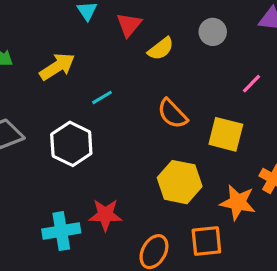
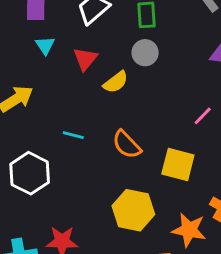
gray circle: (213, 32) -> (145, 53), moved
cyan line: (102, 97) -> (73, 135), moved, turned 45

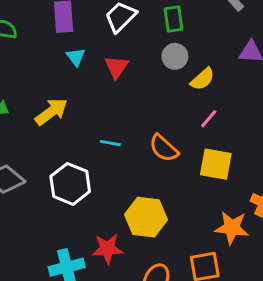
yellow semicircle: (116, 82) -> (203, 79), moved
pink line: (203, 116) -> (209, 119), moved
yellow hexagon: (133, 210) -> (146, 217), moved

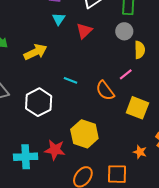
yellow semicircle: (203, 79) -> (140, 50), turned -60
pink line: (209, 119) -> (126, 74), moved
orange star: (232, 228) -> (140, 152), size x0.6

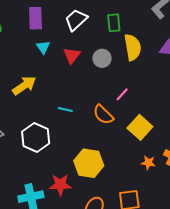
gray circle: (124, 31) -> (102, 58), moved
yellow semicircle: (140, 50) -> (133, 47), moved, size x1.4
yellow square: (137, 108) -> (140, 127), turned 30
orange star: (140, 152) -> (148, 163), moved

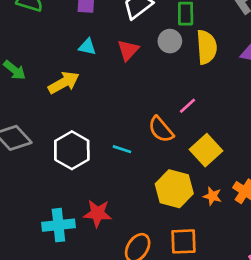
cyan triangle: (43, 47) -> (87, 47), moved, turned -48
gray circle: (102, 58) -> (170, 41), moved
cyan line: (65, 110) -> (122, 149), moved
yellow hexagon: (89, 163) -> (174, 189), moved

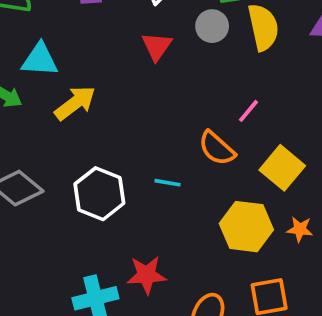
cyan triangle: (87, 47) -> (40, 60), moved, size x1.5

